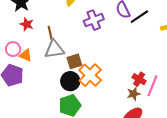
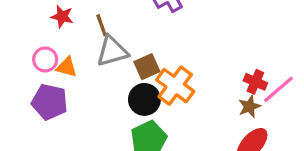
pink line: (153, 86) -> (278, 89), turned 35

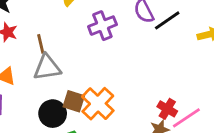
brown square: (147, 67) -> (74, 101), moved, turned 35
black circle: (144, 99) -> (53, 114), moved

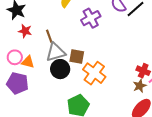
brown square: (74, 101) -> (77, 57), moved
black circle: (53, 114) -> (60, 69), moved

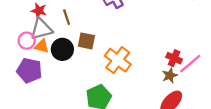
gray triangle: (56, 52) -> (41, 29), moved
brown square: (77, 57) -> (86, 41), moved
black circle: (60, 69) -> (62, 49), moved

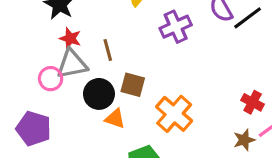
orange triangle: (42, 46) -> (115, 119), moved
red cross: (174, 58) -> (253, 102), moved
purple pentagon: (29, 71) -> (34, 129), moved

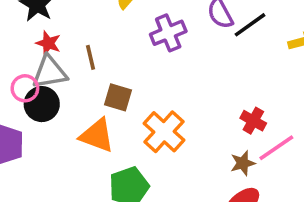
black circle: (99, 94) -> (42, 104), moved
orange triangle: (115, 119) -> (97, 135), size x1.5

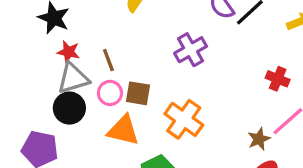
purple cross: (168, 33) -> (191, 50), moved
pink circle: (25, 88) -> (110, 93), moved
red cross: (253, 121) -> (278, 79), moved

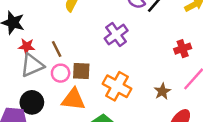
red cross: (278, 79) -> (183, 49), turned -35
black circle: (69, 108) -> (32, 102), moved
brown star: (259, 139) -> (162, 91), moved

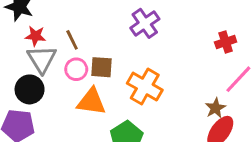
gray triangle: (32, 65) -> (42, 59), turned -40
brown star: (162, 91) -> (215, 108), moved
black circle: (32, 102) -> (30, 89), moved

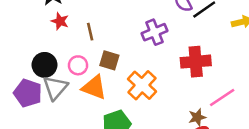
red cross: (226, 42) -> (196, 62), moved, size x1.6
gray triangle: (42, 59) -> (55, 88), moved
pink circle: (76, 69) -> (78, 65), moved

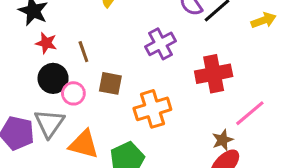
black circle: (45, 65) -> (53, 78), moved
orange cross: (142, 85) -> (152, 109), turned 36
orange triangle: (94, 87) -> (84, 144), moved

